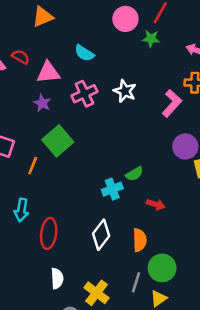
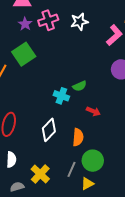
white star: (125, 91) -> (79, 22), turned 30
purple star: (42, 103) -> (25, 24), moved
cyan cross: (112, 189) -> (61, 96), turned 35

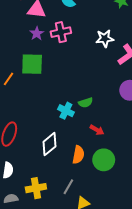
white star: (79, 22) -> (105, 38), moved
green square: (24, 54) -> (32, 64), turned 30
green circle: (93, 161) -> (104, 160), moved
yellow cross: (40, 174) -> (36, 188), turned 30

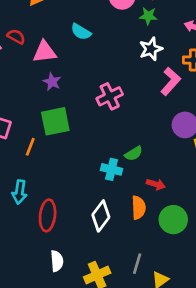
pink cross: (61, 32) -> (110, 96), moved
white star: (105, 38) -> (151, 49), moved
orange semicircle: (78, 155) -> (139, 208), moved

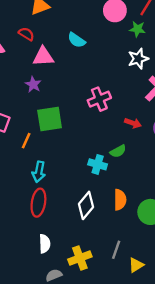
red semicircle: (16, 37) -> (26, 34), moved
purple star: (52, 82) -> (33, 84), moved
red arrow: (156, 184) -> (133, 123), moved
cyan arrow: (20, 192) -> (39, 172), moved

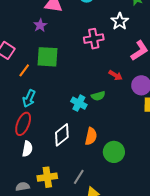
white star: (138, 59) -> (120, 21), moved, turned -30
pink cross: (99, 99) -> (94, 39), moved
white semicircle: (45, 244) -> (27, 149), moved

